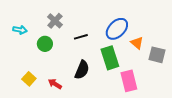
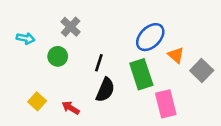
black line: (81, 37) -> (99, 63), moved, turned -56
gray square: (157, 55) -> (202, 70), turned 30

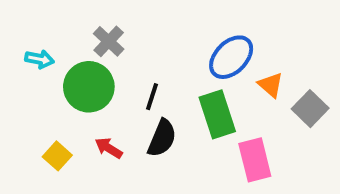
green circle: (58, 56) -> (89, 87), size x1.6
red arrow: (71, 108) -> (109, 148), moved

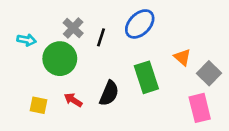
blue ellipse: (231, 57) -> (140, 24), moved
black line: (152, 97) -> (101, 37), moved
yellow square: (57, 156) -> (38, 105), turned -30
pink rectangle: (255, 160) -> (200, 108), moved

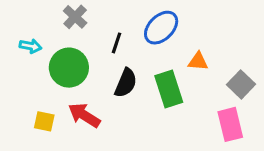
gray cross: (73, 28) -> (75, 17), moved
orange triangle: (182, 57) -> (198, 61), moved, turned -36
black semicircle: (109, 93) -> (126, 83), moved
red arrow: (73, 100) -> (84, 115), size x1.5

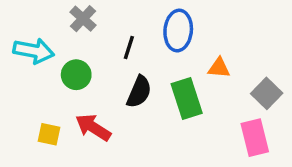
blue ellipse: (161, 28) -> (178, 31), turned -40
cyan arrow: (30, 46) -> (34, 51), size x1.6
green circle: (69, 68) -> (76, 75), size x0.7

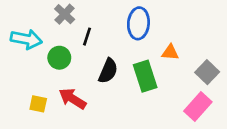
black line: (129, 48) -> (87, 37), moved
pink rectangle: (255, 138) -> (198, 107), turned 56

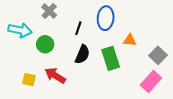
black line: (87, 37) -> (78, 28), moved

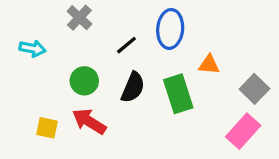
black line: (78, 28) -> (126, 45), turned 32
cyan arrow: (20, 30) -> (32, 48), size x0.7
green circle: (45, 44) -> (84, 81), moved

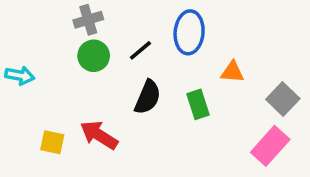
gray cross: (79, 18) -> (88, 20), turned 30
cyan arrow: (32, 48) -> (20, 76), moved
green circle: (84, 81) -> (94, 56), moved
green rectangle: (178, 94) -> (198, 104), size x0.7

